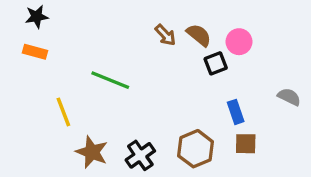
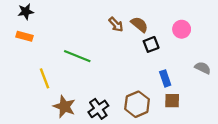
pink circle: (239, 42) -> (182, 29), moved

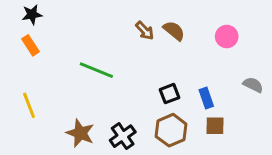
orange rectangle: (25, 36) -> (30, 45), turned 42
black square: (151, 44) -> (170, 94), moved
yellow line: (44, 78) -> (29, 105), moved

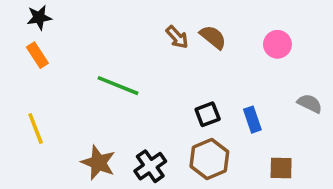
brown square: (215, 126) -> (281, 168), moved

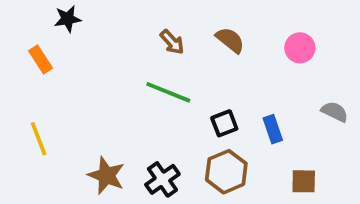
black star: (39, 17) -> (68, 19), moved
brown arrow: (177, 37) -> (172, 42), moved
green line: (118, 86) -> (168, 92), moved

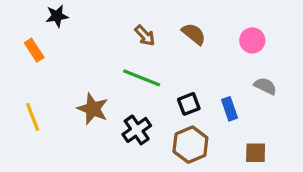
gray semicircle: (335, 112) -> (265, 86), moved
brown star: (106, 176) -> (93, 109), moved
black cross: (162, 179) -> (137, 130), moved

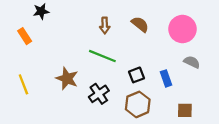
brown arrow: (145, 36) -> (105, 25), turned 42
pink circle: (252, 40) -> (182, 29), size x1.5

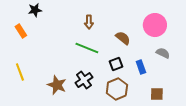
brown semicircle: (140, 24) -> (123, 38), moved
brown star: (67, 78) -> (57, 85), moved

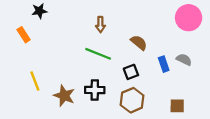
pink circle: (155, 25) -> (189, 18), moved
blue rectangle: (141, 67) -> (164, 64), moved
yellow line: (20, 72) -> (35, 81), moved
black cross: (84, 80) -> (95, 90), turned 36

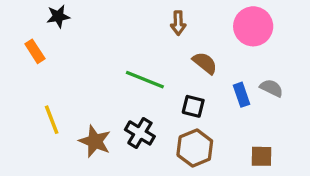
pink circle: (189, 18) -> (253, 26), moved
brown arrow: (100, 24) -> (178, 23), moved
black square: (131, 72) -> (193, 106), turned 35
black cross: (95, 90) -> (140, 133), turned 30

